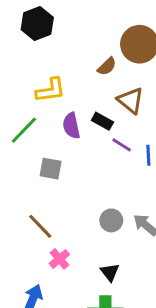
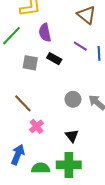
black rectangle: (102, 121) -> (54, 59), moved

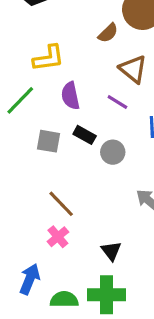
purple line: (80, 46) -> (117, 102), moved
gray circle: (73, 99) -> (113, 152), moved
brown line: (23, 103) -> (61, 204), moved

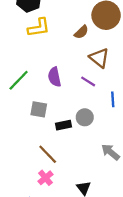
yellow L-shape: (48, 58) -> (39, 28), moved
black rectangle: (85, 135) -> (63, 125), moved, turned -40

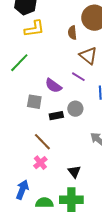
brown semicircle: (81, 32) -> (72, 33), turned 128
purple semicircle: (54, 77) -> (53, 86), moved, turned -42
green line: (19, 80) -> (19, 63), moved

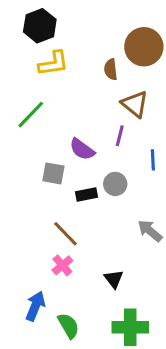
purple line: (78, 77) -> (120, 136), turned 72
green cross: (71, 200) -> (130, 327), moved
green semicircle: (44, 203) -> (68, 326), turned 60

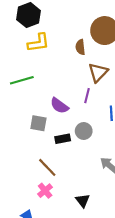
brown triangle: (135, 104) -> (98, 72), turned 35
green line: (31, 115) -> (22, 80), turned 30

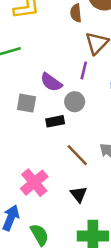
gray circle: (84, 131) -> (75, 102), moved
brown line: (47, 167) -> (77, 155), moved
pink cross: (45, 191) -> (34, 183), size x1.5

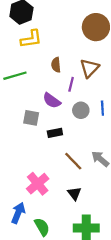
brown semicircle: (76, 13) -> (56, 65), moved
purple line: (84, 70) -> (71, 84), moved
gray circle: (75, 102) -> (81, 110), moved

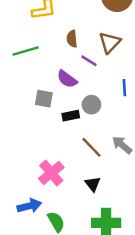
purple line: (71, 84) -> (89, 61), turned -72
gray circle: (81, 110) -> (91, 105), moved
blue arrow: (18, 213) -> (29, 206), turned 54

